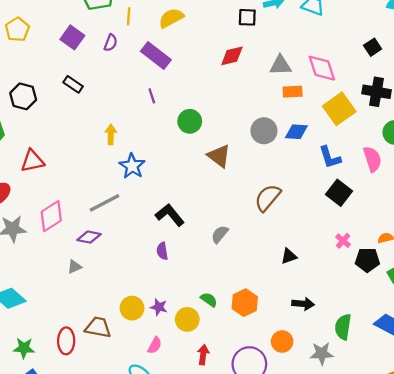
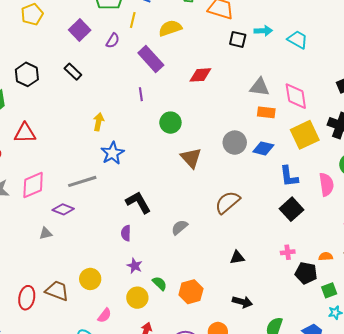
red diamond: (232, 56) -> (200, 75), moved
pink cross: (343, 241) -> (288, 252), turned 32
purple star: (159, 307) -> (135, 266), moved

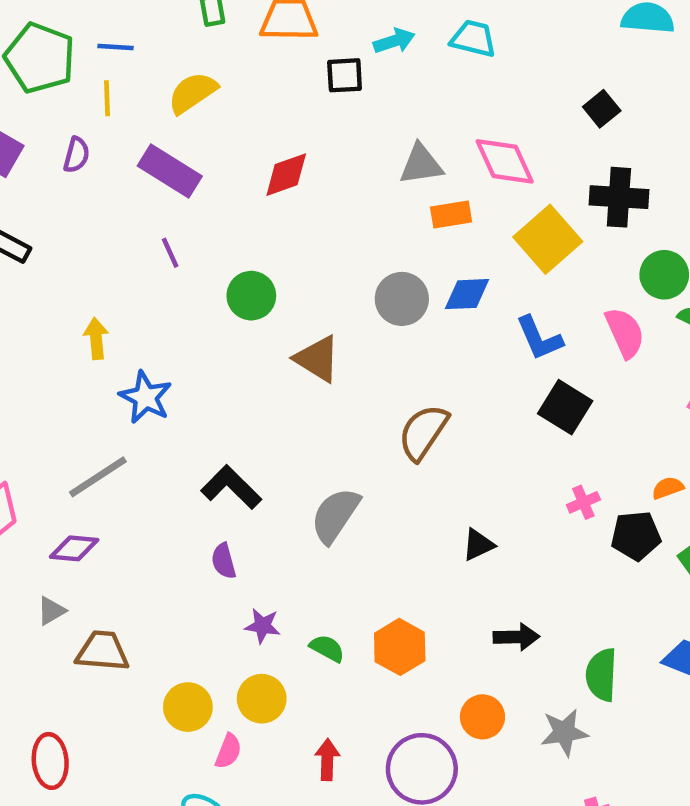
gray semicircle: (179, 227) -> (335, 515), size x1.5
yellow circle: (90, 279) -> (188, 707), moved
brown trapezoid: (57, 291) -> (103, 651), moved
yellow circle: (137, 298) -> (262, 699), moved

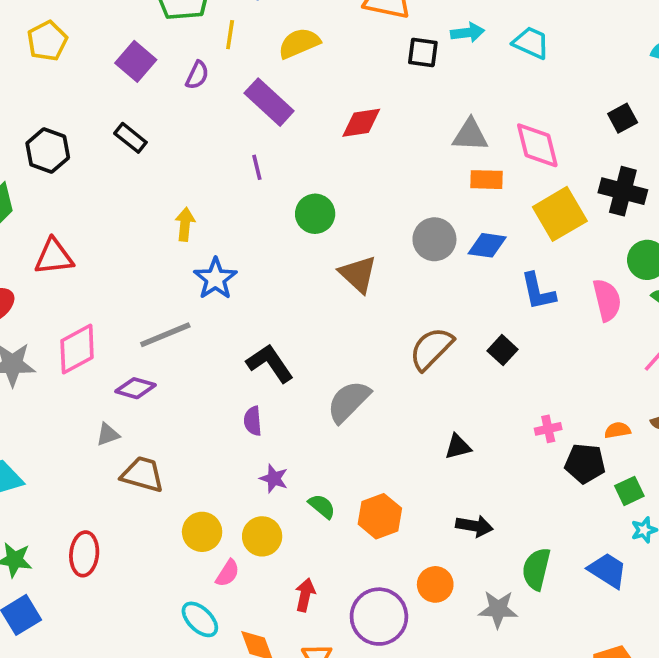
black square: (565, 407) -> (502, 350), moved, size x0.7

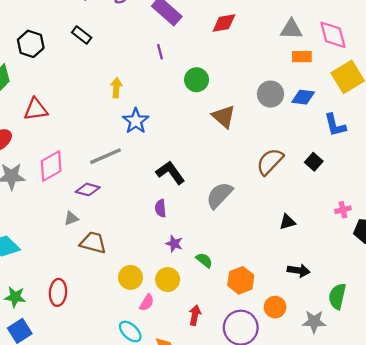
orange hexagon: (380, 516) -> (241, 280), moved

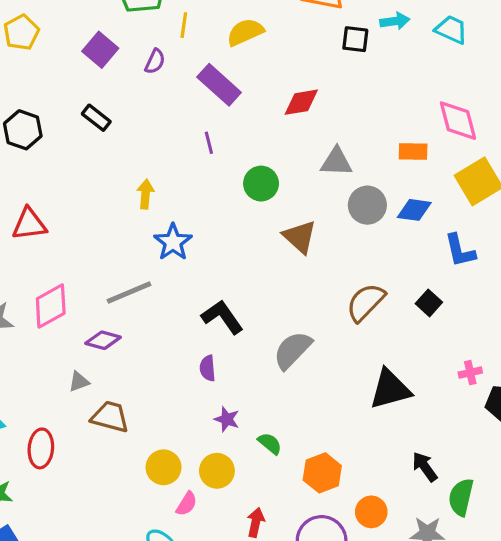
gray triangle: (291, 29) -> (336, 162), moved
black triangle: (287, 222) -> (390, 389), size x1.8
black arrow: (299, 271) -> (425, 467), moved, turned -135
red ellipse: (58, 292) -> (41, 448), moved

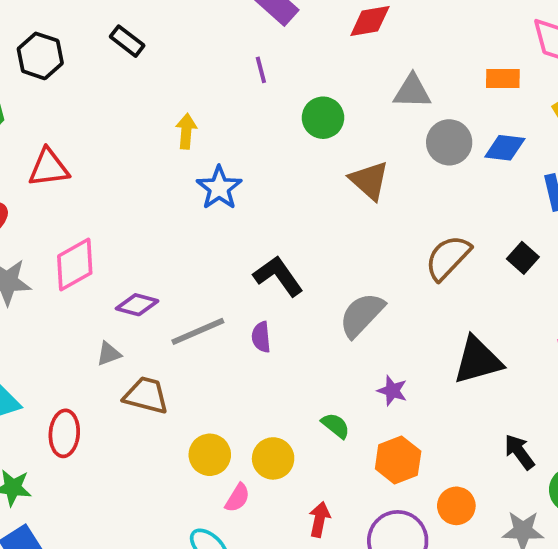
gray line: (129, 292) -> (198, 331), moved
purple star: (227, 419) -> (392, 391), moved

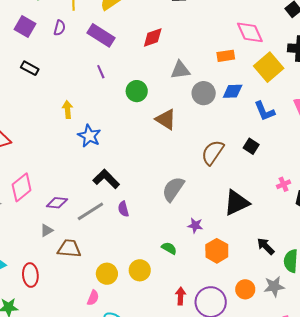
black L-shape: (278, 276) -> (106, 179), moved
orange hexagon: (398, 460) -> (217, 251), moved
pink semicircle: (237, 498) -> (93, 298), moved
orange circle: (456, 506) -> (245, 289), moved
red arrow: (319, 519) -> (181, 296), moved

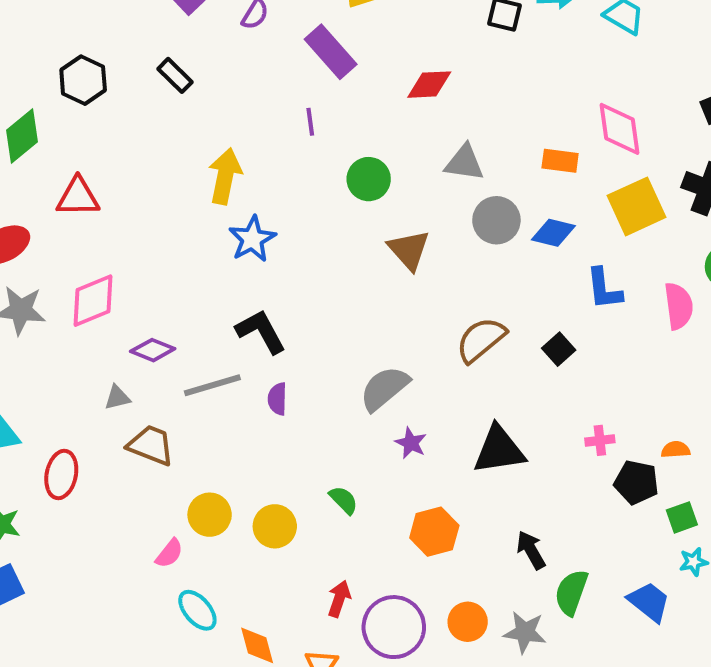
yellow arrow: (68, 110) -> (225, 176), size x1.5
purple star: (195, 225) -> (411, 443), moved

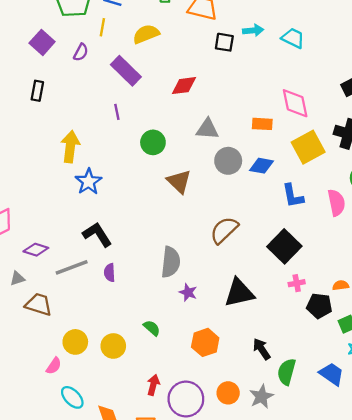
black rectangle: (175, 75) -> (37, 91), turned 60
black square: (559, 349) -> (284, 246), moved, size x1.8
gray semicircle: (384, 388) -> (171, 262), turned 140
gray star: (525, 632) -> (261, 397), turned -30

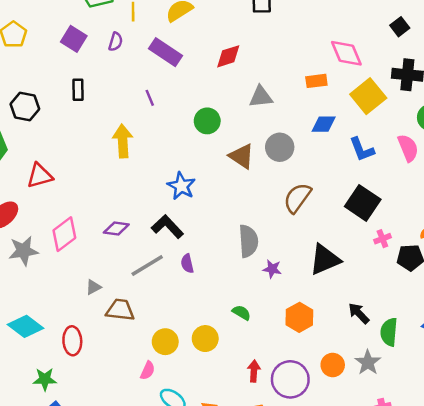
purple line: (117, 112) -> (150, 98), moved
gray circle: (228, 161) -> (280, 147), moved
blue star: (89, 182) -> (181, 186), moved
purple diamond: (36, 250) -> (116, 228), moved

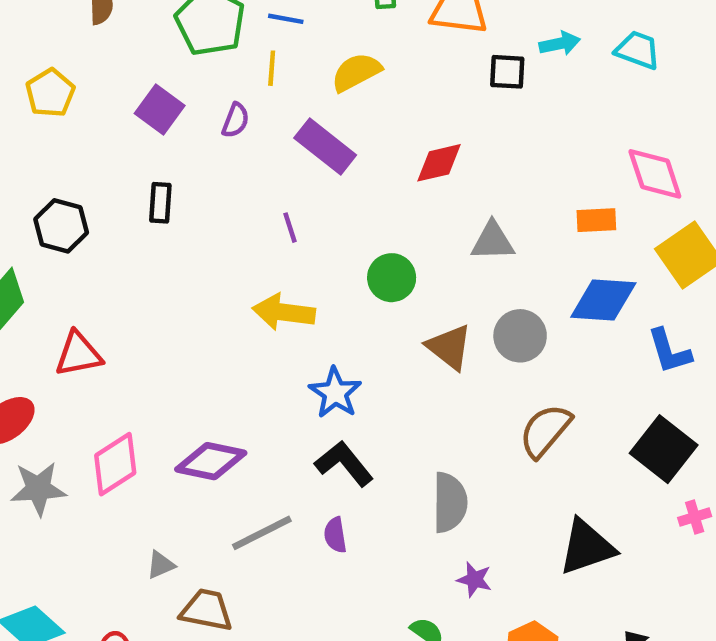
blue diamond: (324, 124) -> (603, 300), size x1.4
yellow arrow: (123, 141) -> (284, 312), moved, turned -84
black L-shape: (167, 227) -> (344, 464), moved
purple diamond: (116, 228) -> (211, 461), size x1.4
purple star: (272, 269) -> (474, 579), moved

